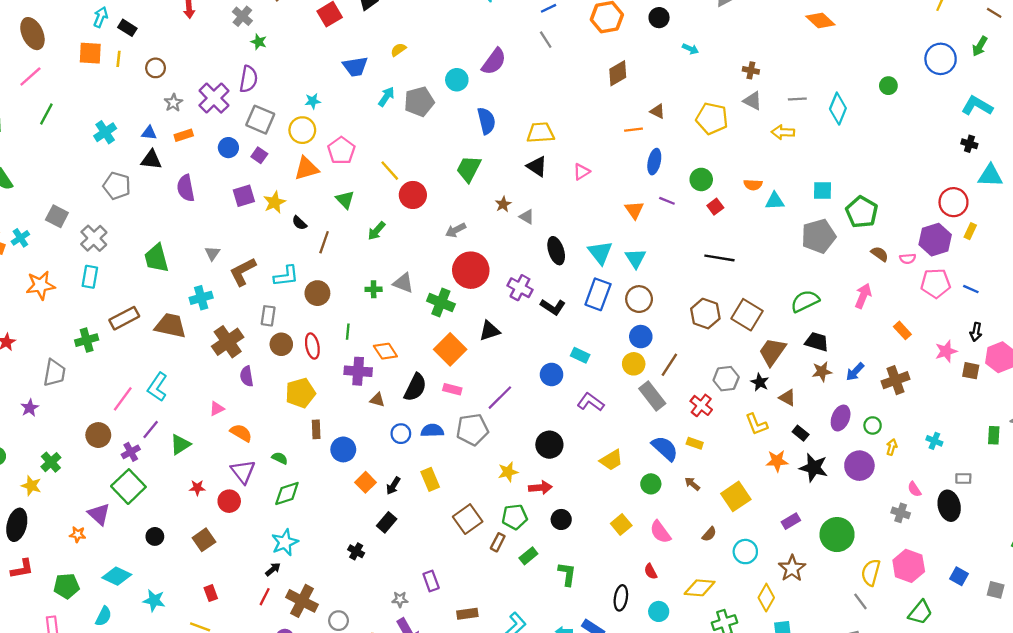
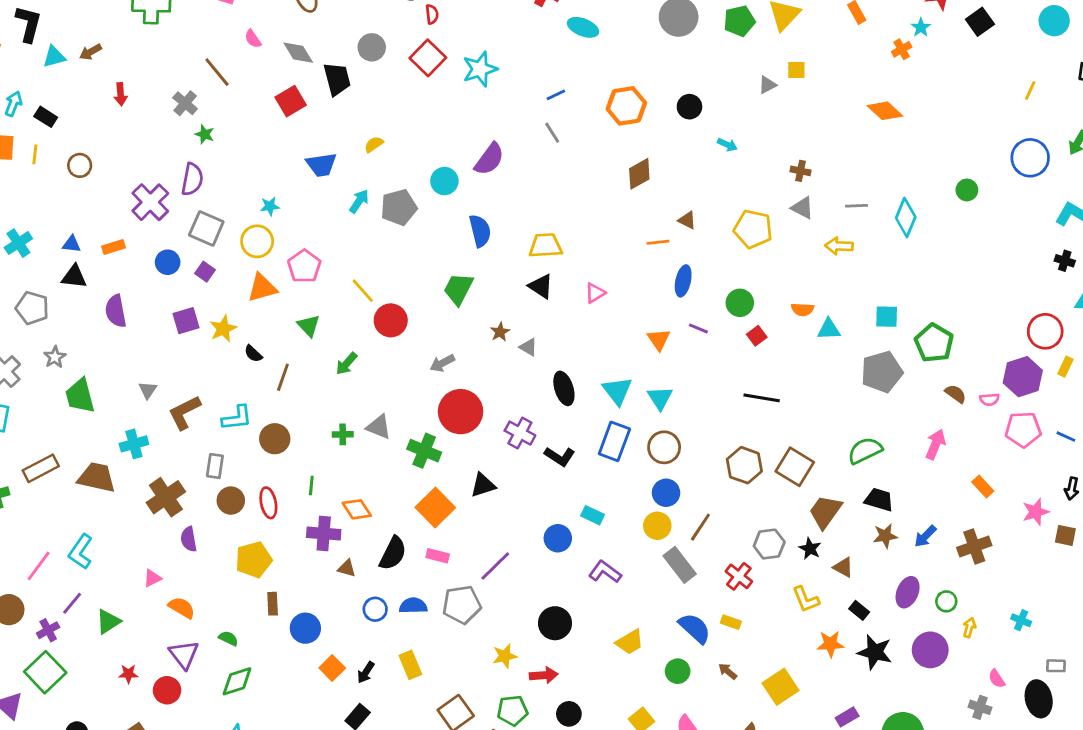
gray star: (173, 103) -> (55, 357), moved

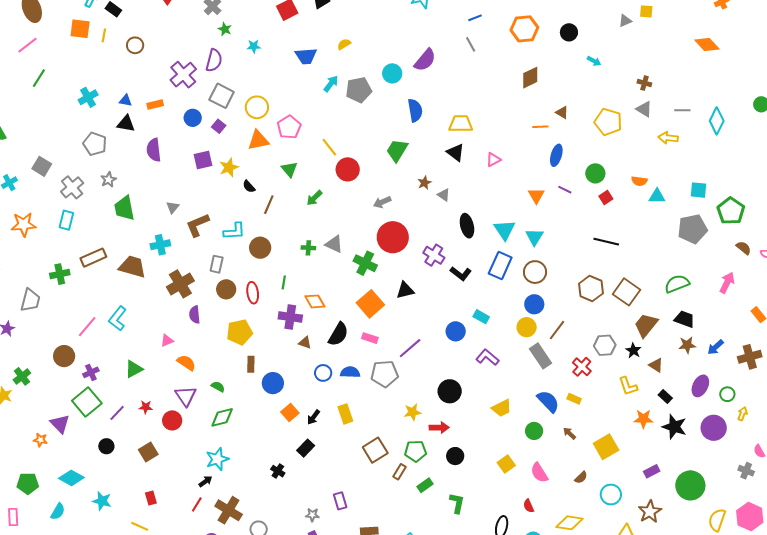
cyan star: (270, 206) -> (254, 46), moved
purple line: (72, 603) -> (117, 413), moved

